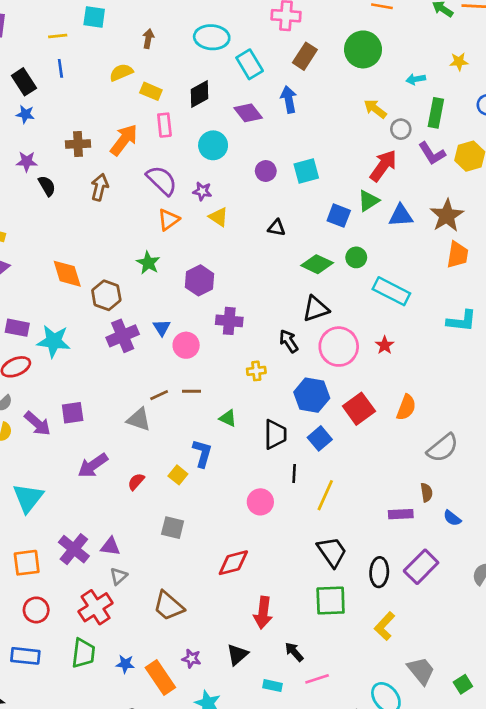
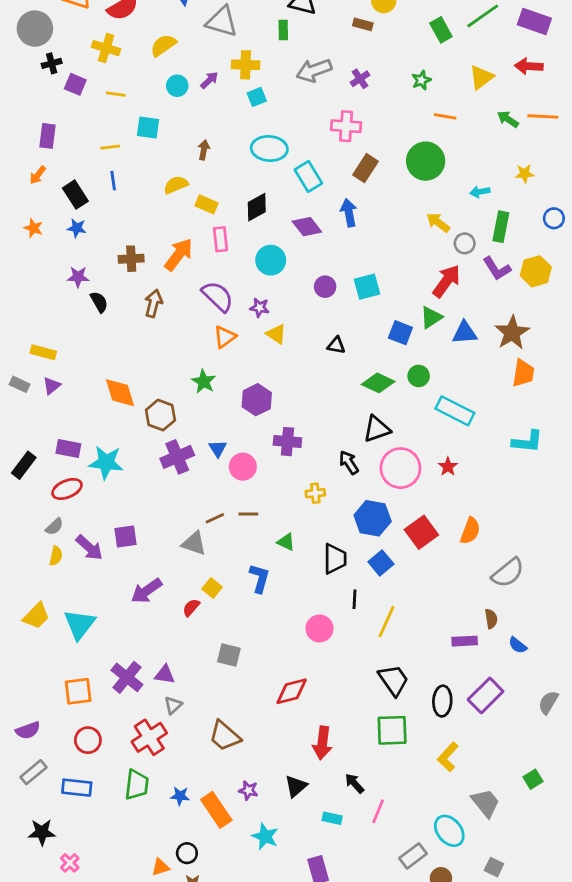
yellow square: (178, 475) -> (212, 588), moved
pink line: (317, 679) -> (378, 811), turned -50
green square: (463, 684) -> (533, 779), moved

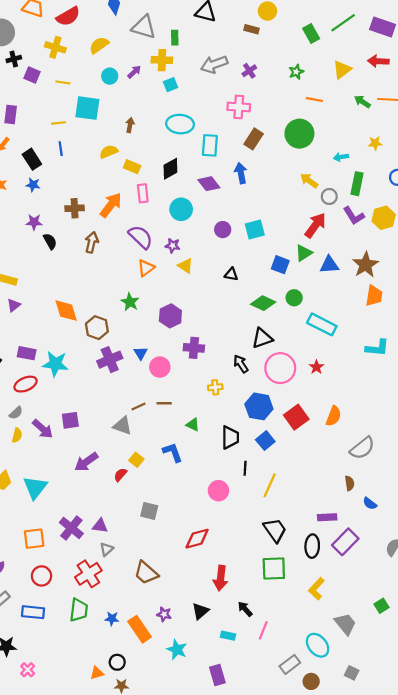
green rectangle: (283, 30) -> (175, 38), moved
cyan square: (148, 128) -> (87, 108), size x1.4
cyan rectangle: (308, 176) -> (210, 145), turned 35
blue L-shape: (260, 578) -> (173, 452), turned -35
purple rectangle: (465, 641) -> (327, 517), moved

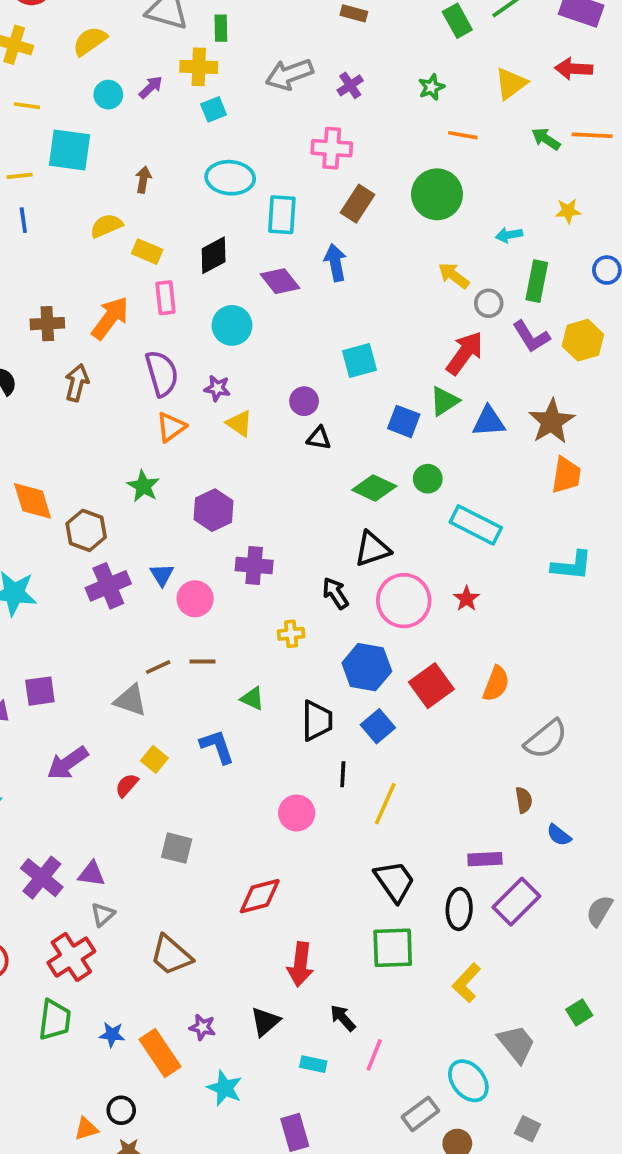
purple circle: (223, 230) -> (304, 401), moved
purple semicircle: (141, 237) -> (162, 373), turned 30

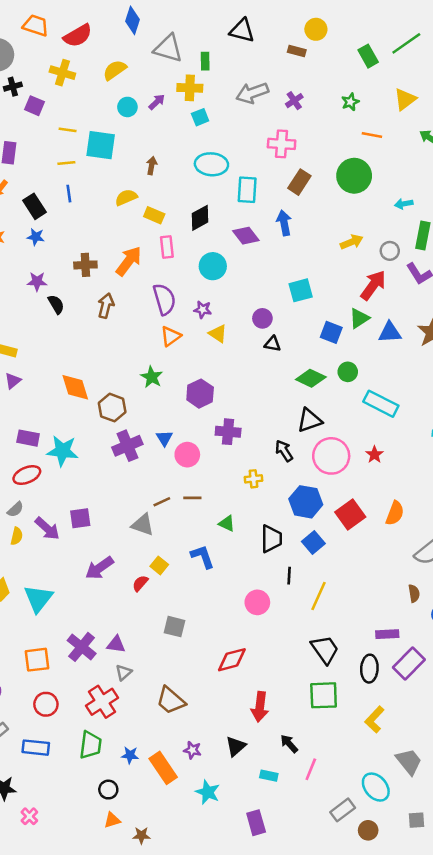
yellow line: (27, 106) -> (68, 130), moved
yellow arrow: (454, 276) -> (352, 242), moved, turned 120
black circle: (121, 1110) -> (108, 790), moved
gray square: (527, 1129) -> (417, 820), turned -30

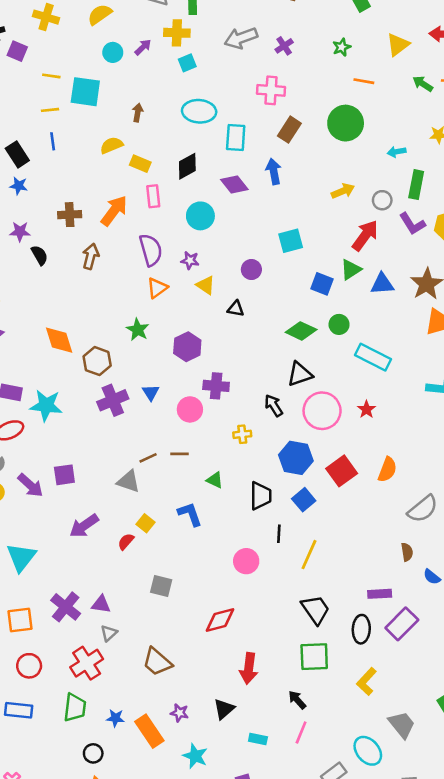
black triangle: (273, 344) -> (236, 309), moved
pink circle: (187, 455) -> (190, 409), moved
black arrow: (289, 744) -> (297, 700), moved

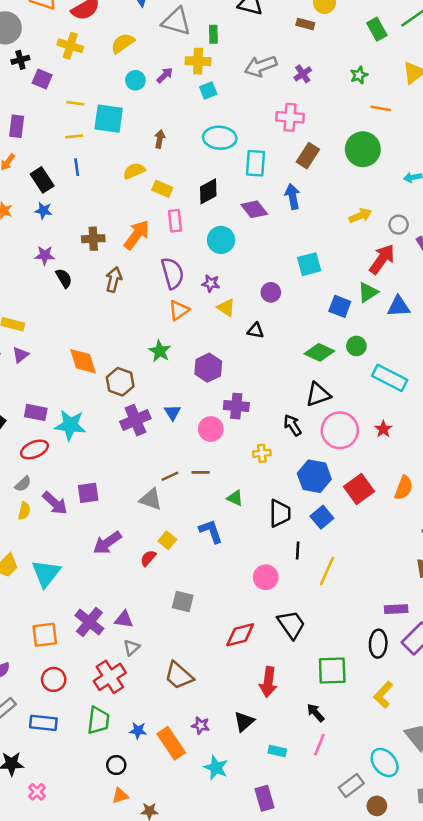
black trapezoid: (315, 610) -> (291, 624), moved

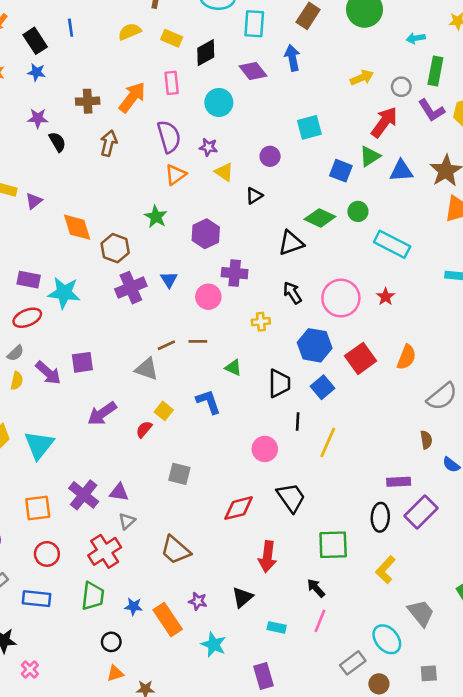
yellow rectangle: (162, 189) -> (172, 38), moved
black triangle: (256, 331) -> (254, 196), turned -42
purple triangle: (20, 355) -> (34, 201), moved
black triangle: (318, 395) -> (291, 243), moved

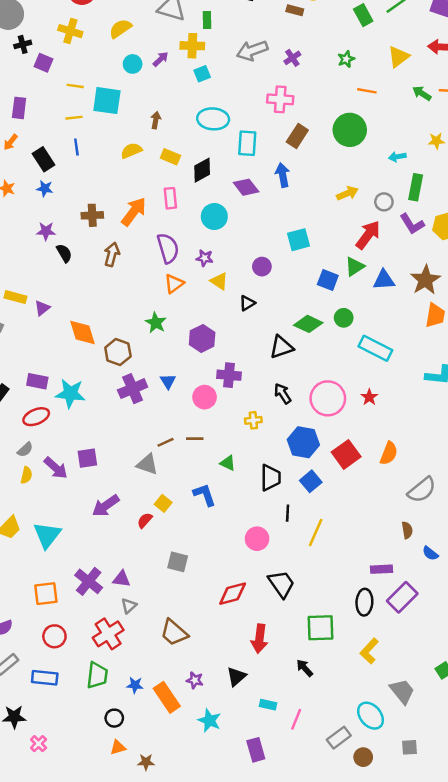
pink line: (320, 621) -> (296, 719), moved

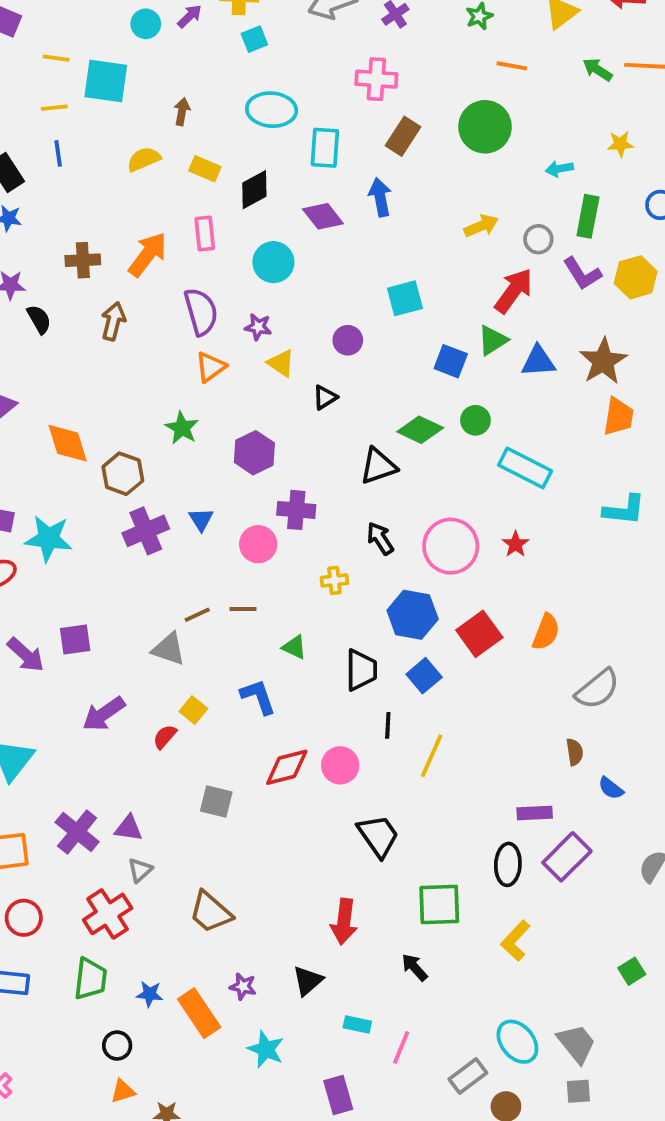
red diamond: (233, 594) -> (287, 767), moved
gray trapezoid: (402, 691) -> (576, 1044), moved

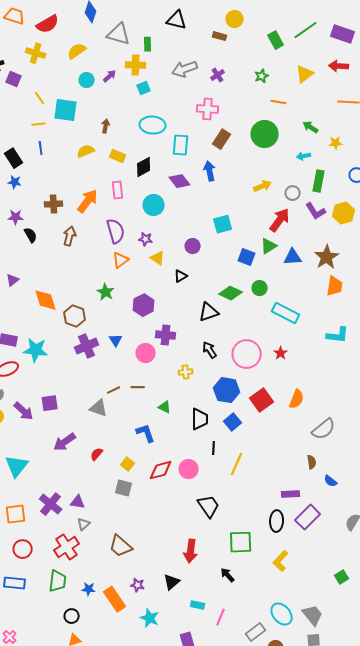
yellow line: (56, 58) -> (40, 98), turned 48
green arrow: (597, 70) -> (311, 127), moved
yellow square: (193, 710) -> (128, 464), moved

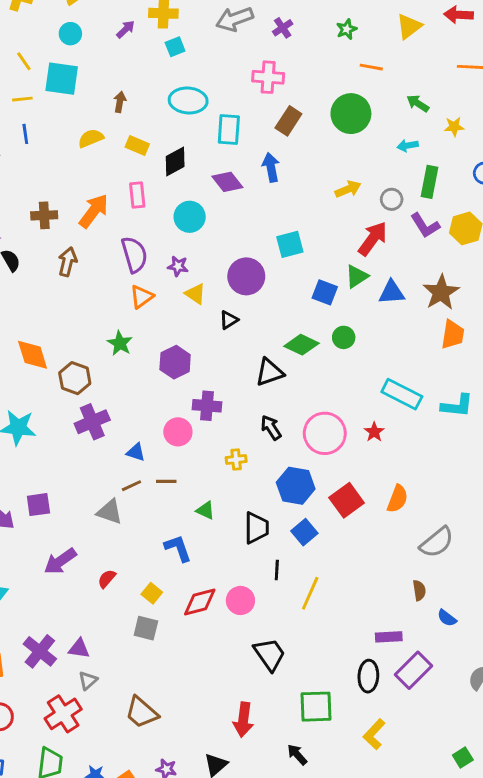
cyan circle: (87, 80) -> (70, 34), moved
purple circle: (193, 246) -> (246, 276), size x1.6
cyan rectangle: (286, 313) -> (402, 394), moved
blue triangle: (116, 340) -> (136, 452), moved, turned -40

